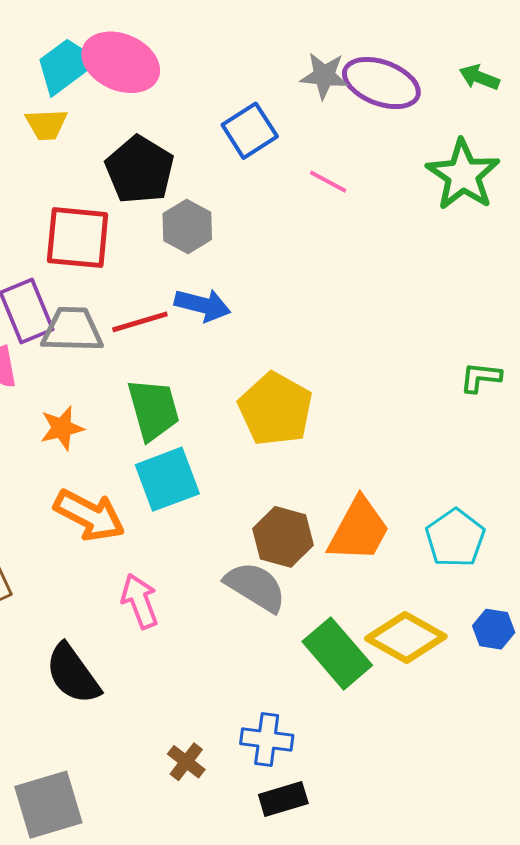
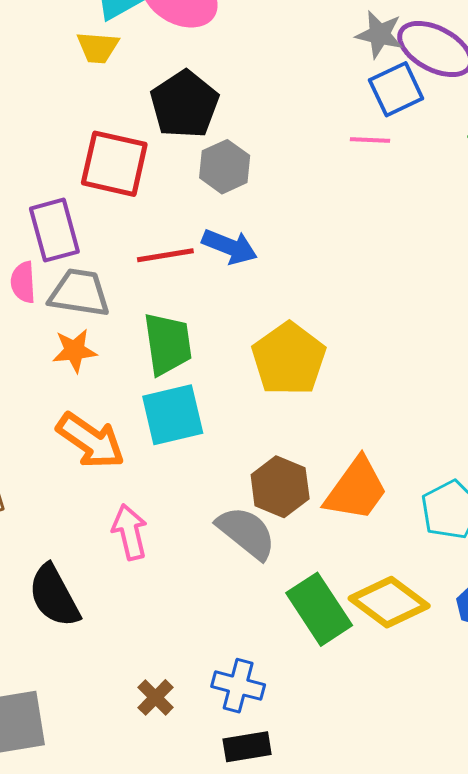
blue square: (250, 131) -> (396, 89), moved
pink line: (328, 182) -> (370, 140), turned -33
gray trapezoid: (72, 330) -> (79, 293), moved

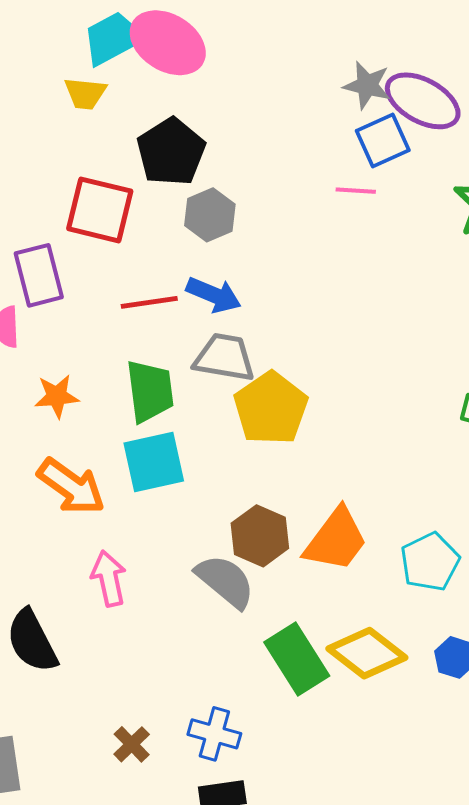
gray trapezoid: (79, 293) -> (224, 358), moved

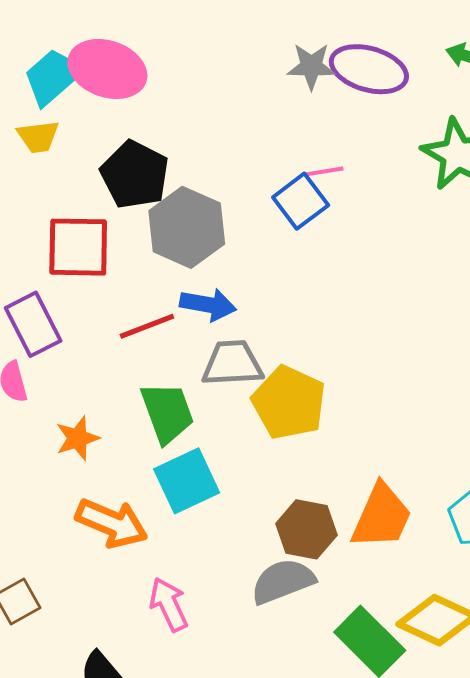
blue square: (383, 141) -> (301, 201), moved
gray hexagon: (210, 215) -> (187, 227), size x1.5
gray semicircle: (225, 581) -> (283, 581), turned -48

